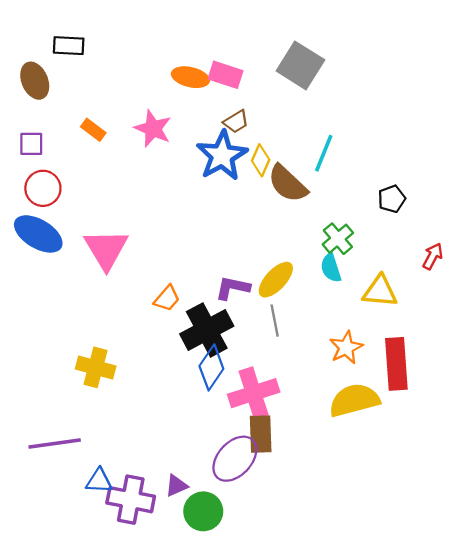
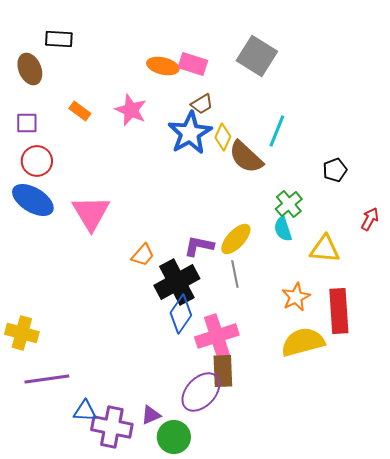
yellow cross: (96, 367) -> (22, 333), moved

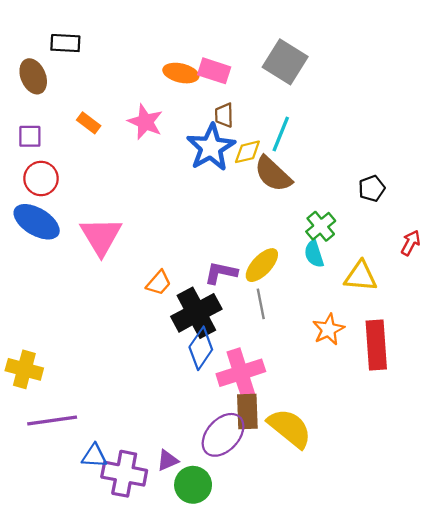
brown trapezoid: (202, 104) -> (224, 115), turned 120
cyan line: (277, 131) -> (281, 134), moved
yellow diamond: (223, 137) -> (247, 152), turned 52
yellow semicircle: (303, 342) -> (290, 428), moved, turned 54

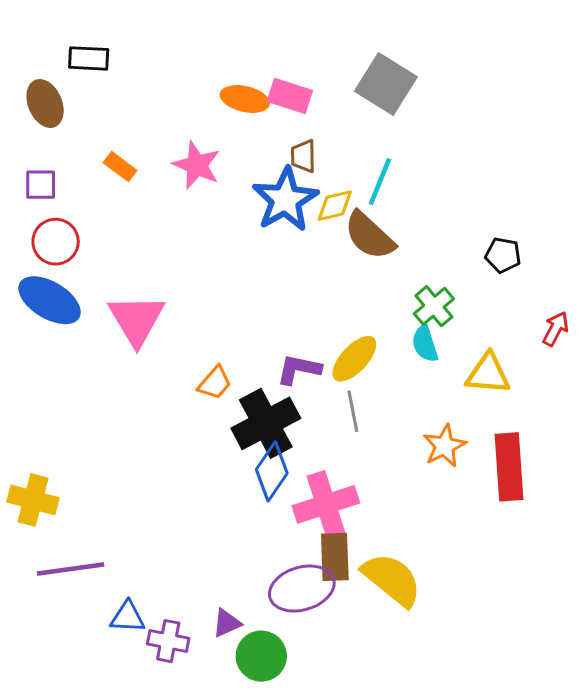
black pentagon: (372, 188) -> (503, 255), turned 30
purple ellipse: (223, 435) -> (302, 589), turned 30
purple cross: (124, 474) -> (168, 641), size x0.7

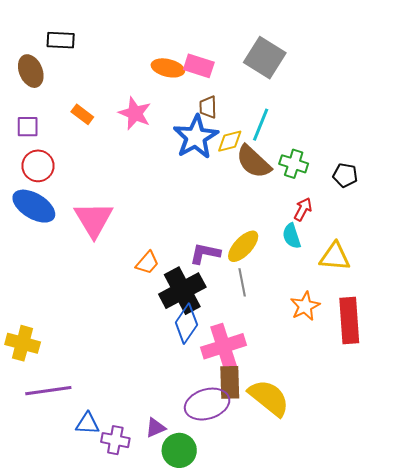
green cross: (434, 306) -> (294, 164), moved, turned -32
red arrow: (556, 329) -> (303, 209), moved

